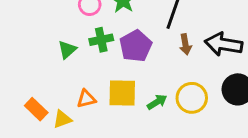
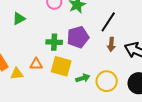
green cross: (101, 40) -> (54, 42), moved
green triangle: (67, 50) -> (19, 18), moved

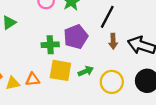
orange triangle: (36, 64) -> (33, 79), moved
green arrow: (83, 78) -> (86, 71), moved

